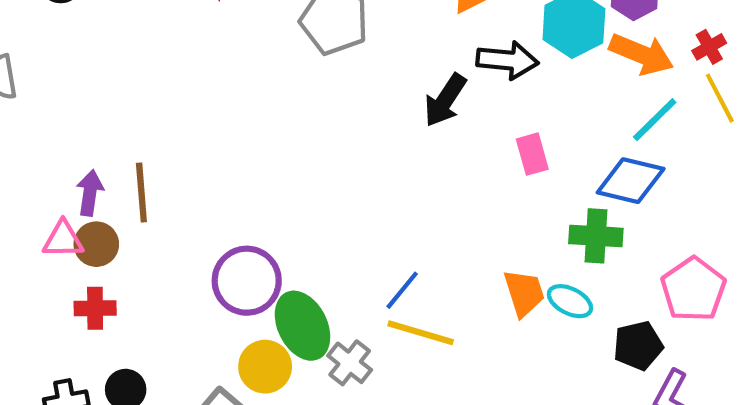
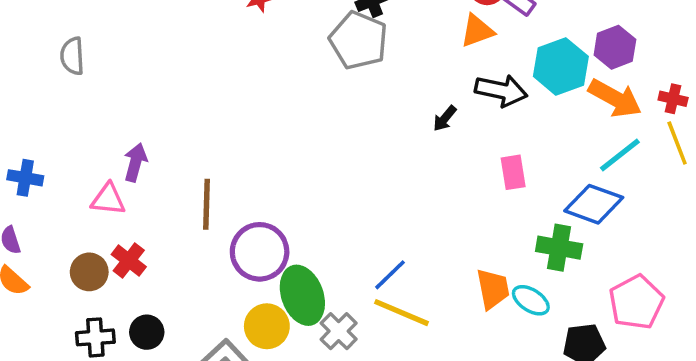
red cross: (709, 47) -> (673, 99), turned 36
black arrow: (445, 100) -> (445, 118), size x0.6
brown line: (141, 193) -> (206, 204), moved
brown circle: (96, 244) -> (89, 272), moved
red cross: (95, 308) -> (129, 261), turned 32

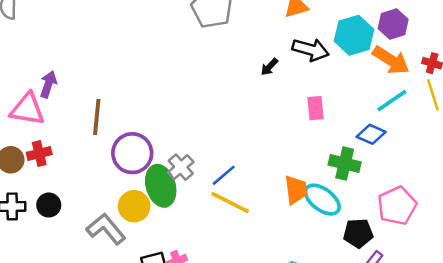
pink triangle: (108, 199) -> (27, 109), size x1.4
blue diamond: (594, 204) -> (371, 134), size x0.7
red cross: (129, 261) -> (39, 153), turned 35
cyan ellipse: (531, 300) -> (322, 200), size x1.4
gray cross: (339, 331) -> (181, 167), moved

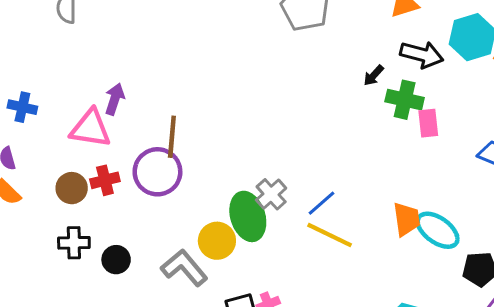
purple circle: (132, 153) -> (157, 172), moved
green cross: (345, 164) -> (405, 100), moved
black circle: (49, 205) -> (116, 260), moved

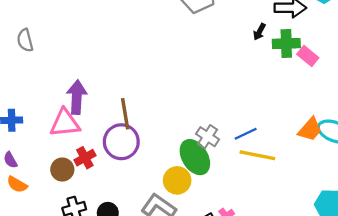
purple arrow: (115, 99) -> (77, 97), size x1.4
pink rectangle: (428, 123) -> (308, 56), turned -30
blue line: (322, 203) -> (246, 134), turned 30
orange trapezoid: (406, 219) -> (310, 129), turned 64

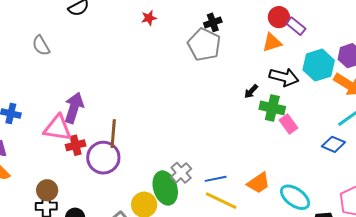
gray semicircle: (25, 40) -> (41, 46), turned -30
orange trapezoid: (310, 129) -> (258, 183), moved
red cross: (85, 158) -> (76, 145), moved
brown circle: (62, 170) -> (47, 190), moved

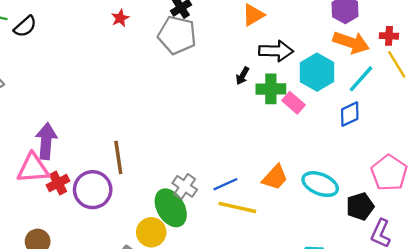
red star: (149, 18) -> (120, 18), moved
cyan hexagon: (319, 65) -> (317, 72), moved
brown line: (113, 134) -> (118, 158), moved
blue diamond: (333, 144) -> (350, 114), turned -35

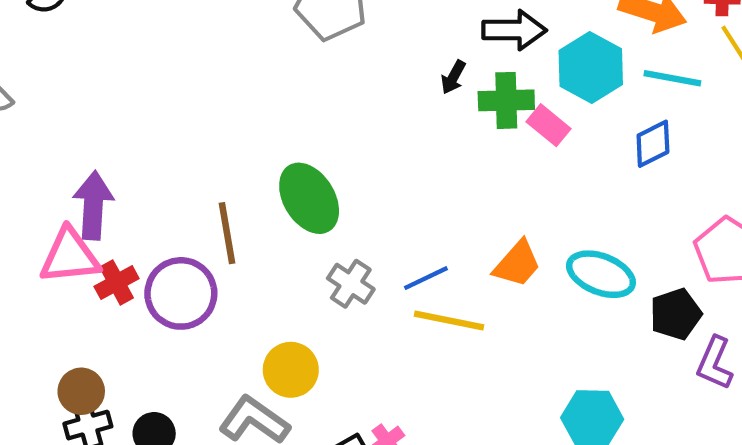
cyan line: (361, 79) -> (672, 78), turned 60
green ellipse: (171, 208) -> (309, 198), moved

